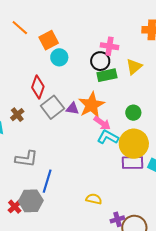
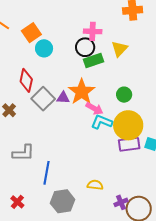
gray hexagon: (31, 201) -> (63, 201), moved

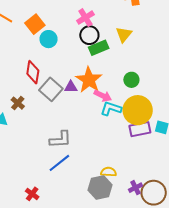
pink cross: (93, 31) -> (85, 18), moved, turned -30
gray L-shape: (23, 153) -> (60, 139), moved
blue line: (47, 173) -> (59, 163), turned 45
gray hexagon: (63, 201) -> (100, 188), moved

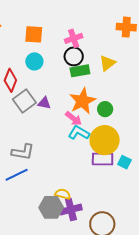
orange square: (35, 24) -> (34, 34), moved, turned 30
cyan circle: (49, 39) -> (34, 61), moved
orange star: (89, 80) -> (82, 101), moved
purple cross: (135, 188) -> (71, 210), moved, size x1.5

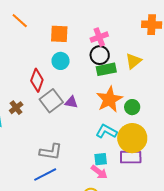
pink arrow: (74, 119) -> (99, 172), moved
cyan square: (124, 162) -> (101, 159), moved, turned -32

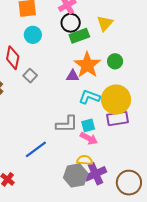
gray square: (51, 101) -> (30, 76), size x0.6
purple triangle: (71, 102) -> (73, 76), moved
green circle: (132, 107) -> (115, 61), moved
gray L-shape: (51, 152) -> (67, 124), moved

